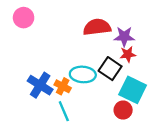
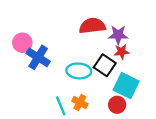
pink circle: (24, 18) -> (22, 43), moved
blue cross: (40, 85) -> (38, 57), moved
orange cross: (63, 86) -> (80, 102), moved

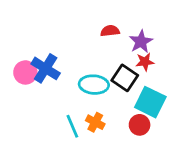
red semicircle: (92, 26) -> (110, 31), size x0.6
purple star: (118, 35) -> (141, 42), turned -30
pink circle: (22, 43) -> (25, 72), moved

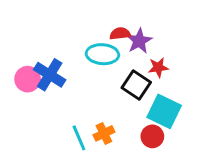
purple star: (141, 42) -> (139, 41), moved
cyan ellipse: (94, 85) -> (102, 54), moved
orange cross: (95, 122) -> (104, 133), turned 36

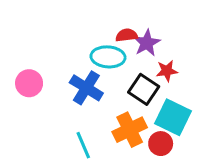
blue cross: (50, 75) -> (86, 88), moved
orange cross: (104, 133) -> (130, 130), moved, size x1.5

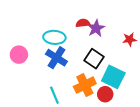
cyan ellipse: (108, 57) -> (54, 37), moved
red star: (167, 71) -> (130, 39), moved

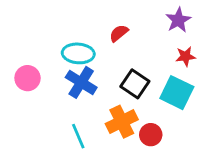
red semicircle: (83, 23) -> (119, 33), turned -32
purple star: (96, 28) -> (178, 20), moved
cyan square: (113, 77) -> (177, 93), moved

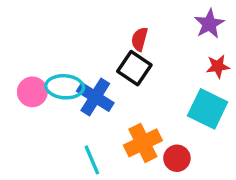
red semicircle: (119, 33) -> (140, 39), turned -36
cyan ellipse: (78, 53) -> (65, 87), moved
black square: (135, 84) -> (134, 68), moved

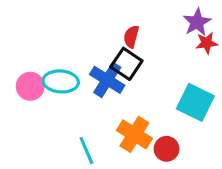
red star: (218, 66) -> (207, 43), moved
blue cross: (95, 97) -> (107, 80), moved
orange cross: (143, 143) -> (134, 134), turned -32

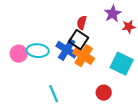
purple star: (197, 22) -> (113, 14), moved
orange cross: (134, 134) -> (84, 56), moved

